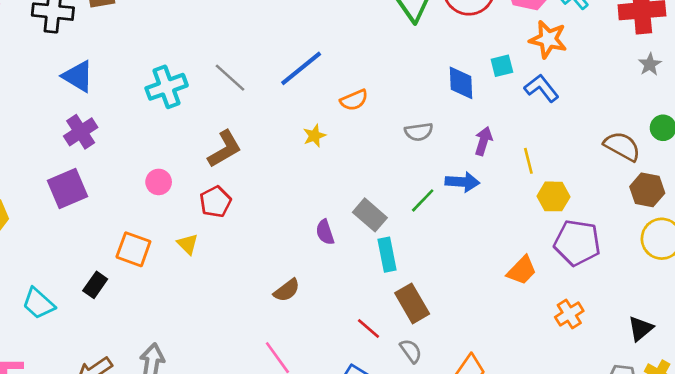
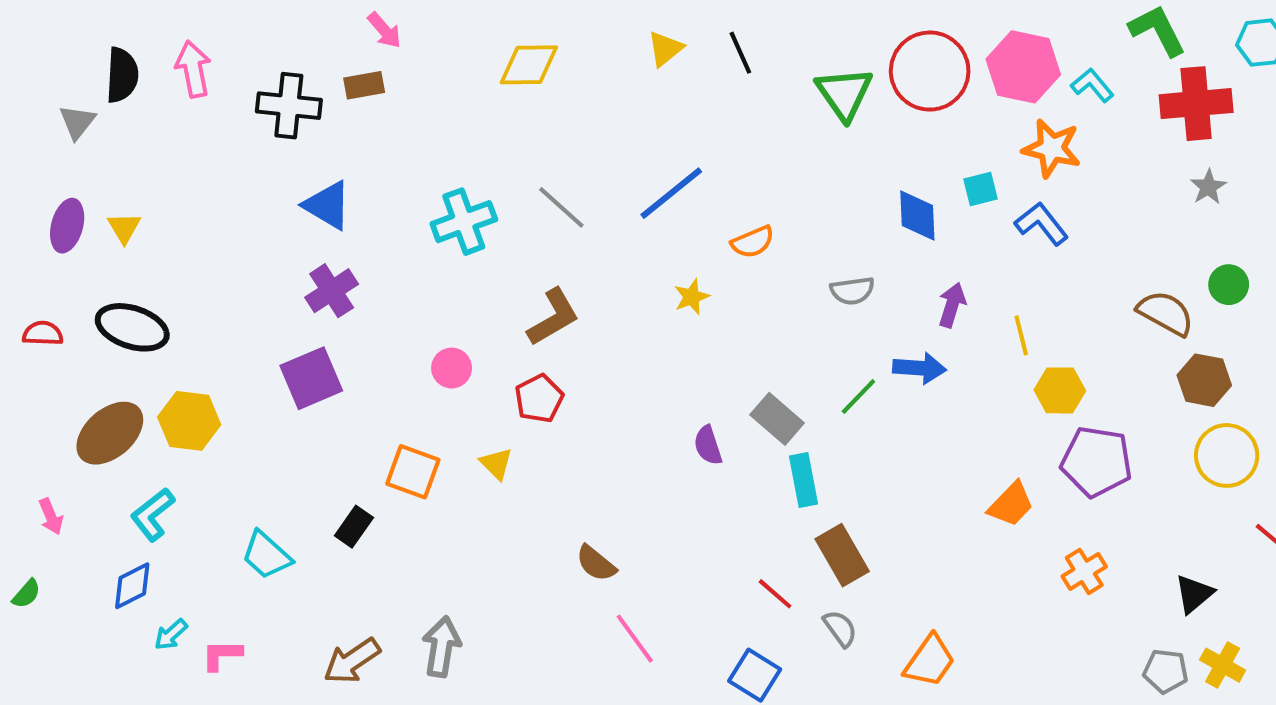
brown semicircle: (287, 290) -> (596, 563), moved, turned 76

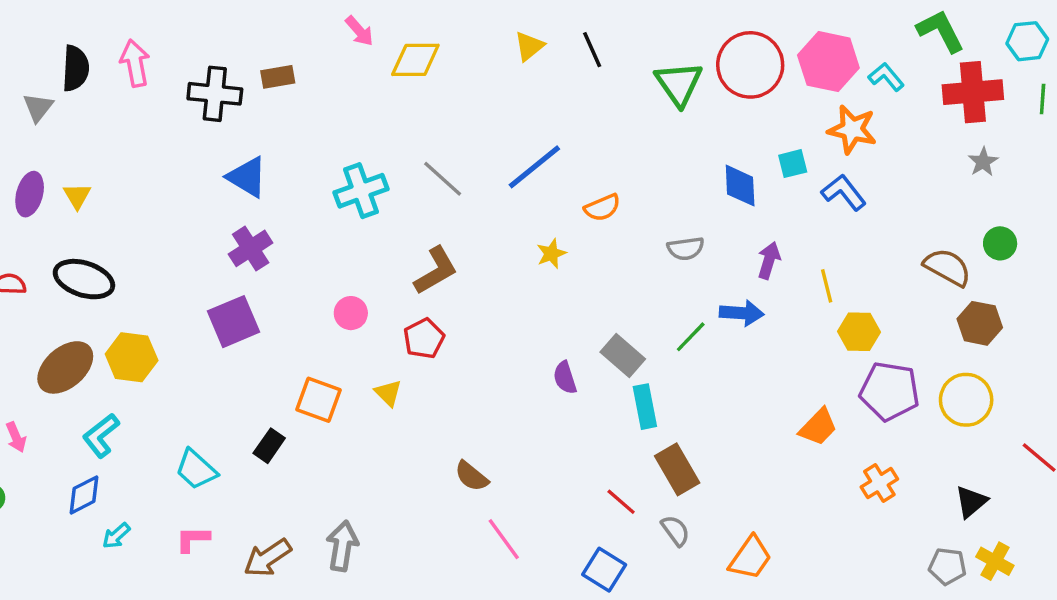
pink arrow: (384, 30) -> (359, 31), moved
yellow circle: (1227, 455) -> (966, 400), moved
pink L-shape: (222, 655) -> (193, 539), moved

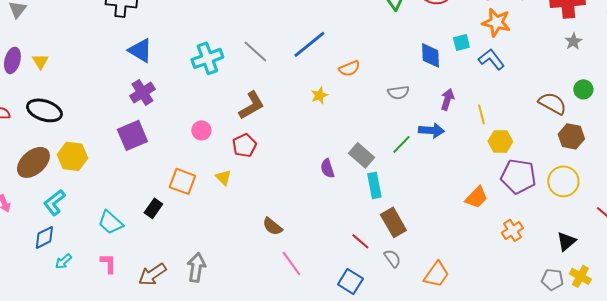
pink L-shape: (193, 539) -> (108, 263), turned 90

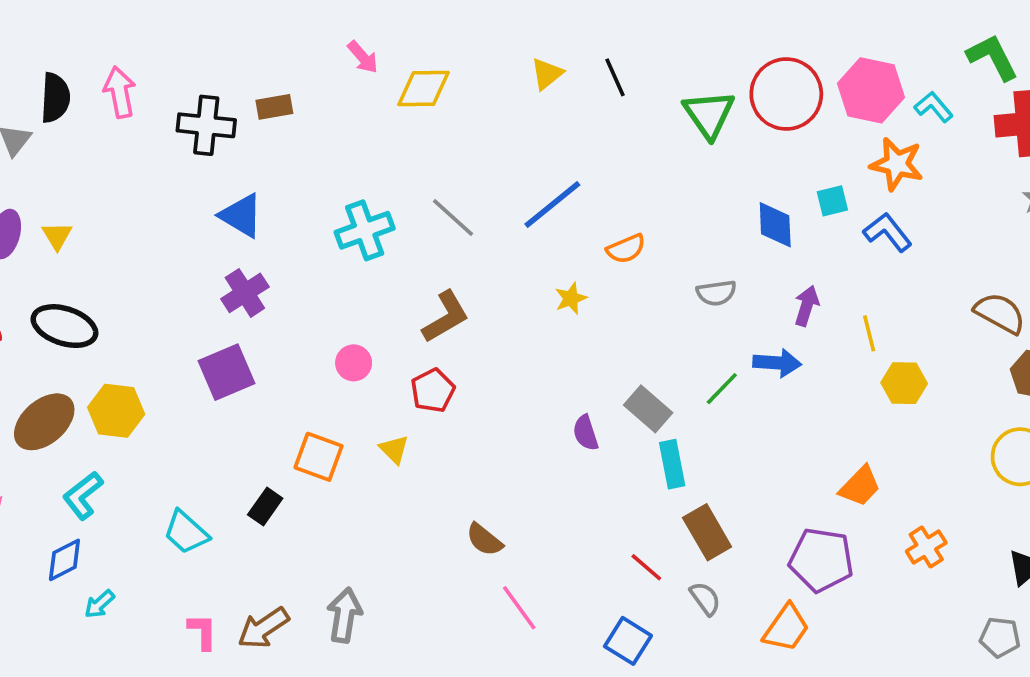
purple pentagon: (518, 176) -> (821, 560), moved
pink L-shape: (108, 263) -> (203, 632), moved

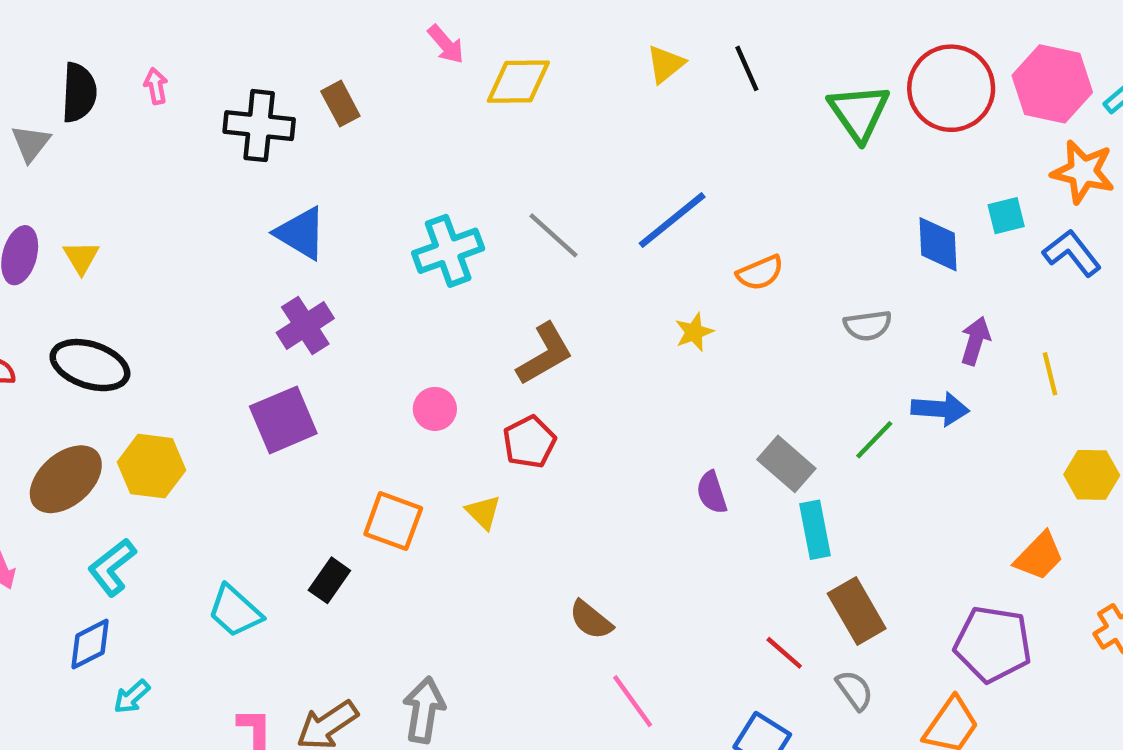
pink arrow: (120, 92) -> (156, 86), size x0.6
brown rectangle: (274, 107) -> (340, 104), turned 72
yellow hexagon: (904, 383) -> (1092, 475), moved

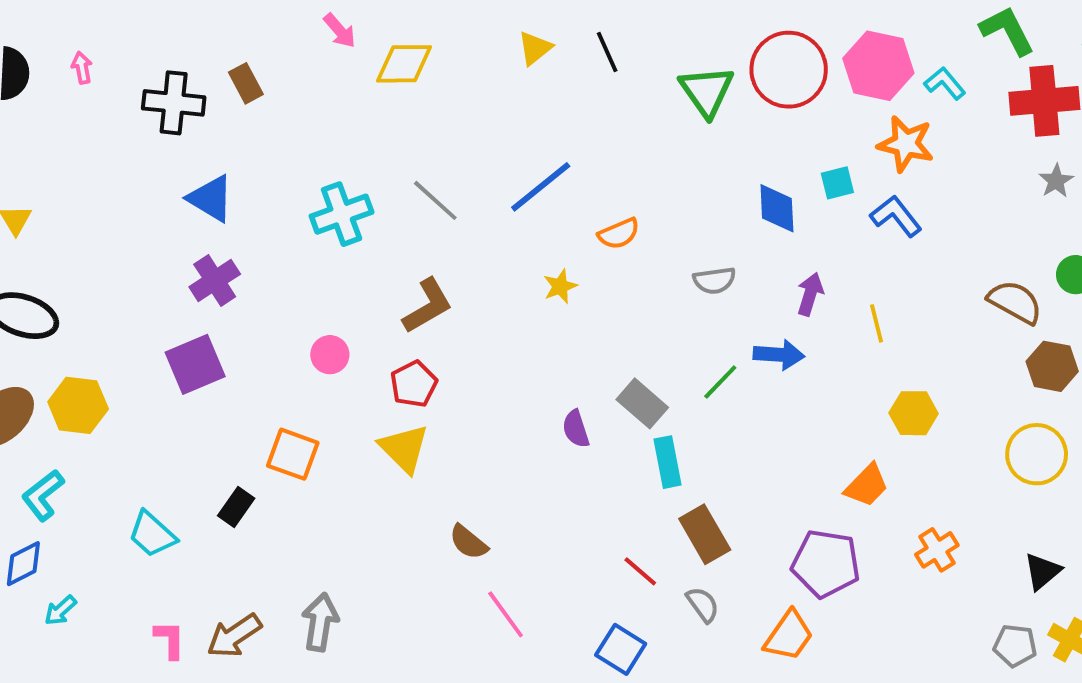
yellow triangle: (483, 512) -> (404, 448), moved, size x1.6

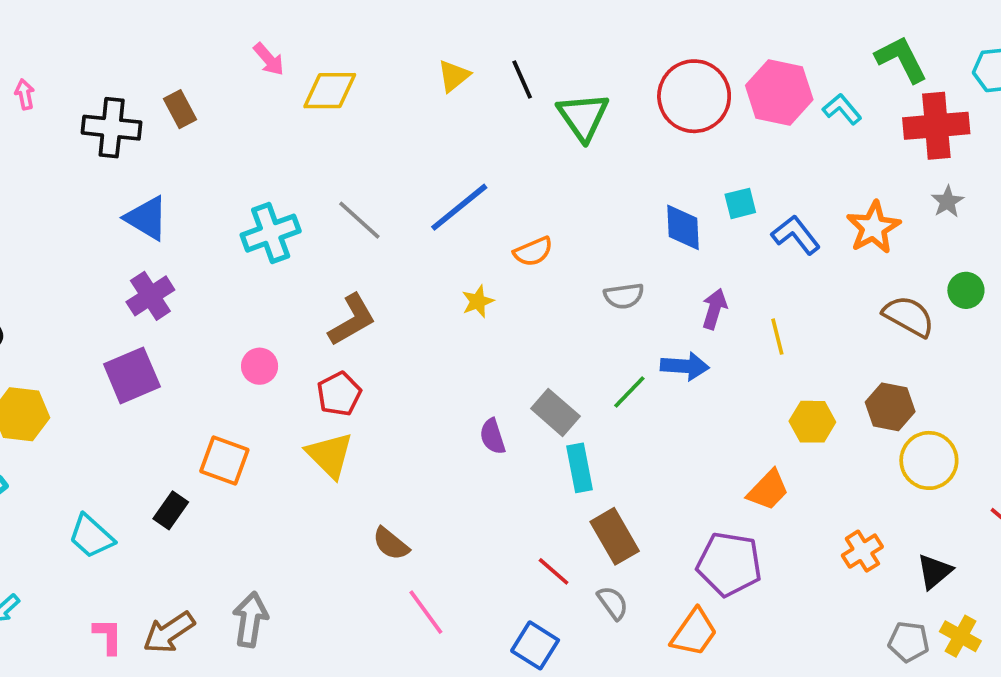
green triangle: (707, 91) -> (583, 117), moved
orange star: (906, 144) -> (873, 227), moved, turned 30
brown hexagon: (1052, 366) -> (890, 407), moved
orange cross: (937, 550) -> (862, 551), moved

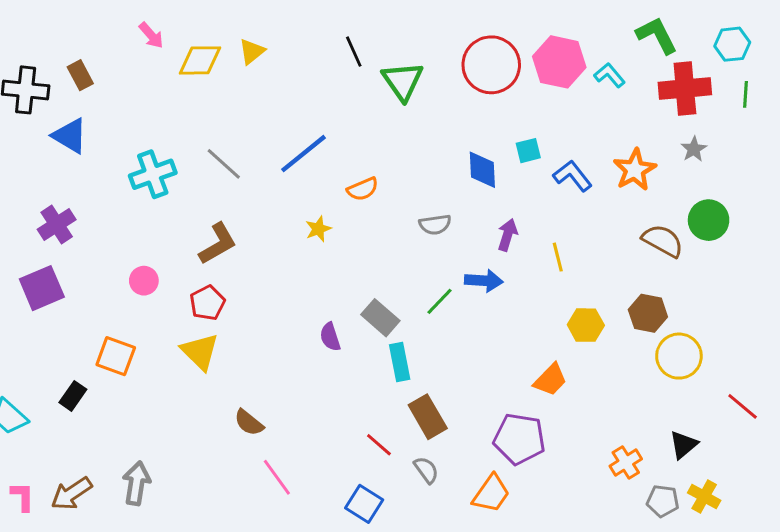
yellow triangle: (454, 76) -> (252, 52), moved
blue triangle: (147, 218) -> (70, 136), moved
green circle: (966, 290) -> (709, 220), size x1.4
orange cross: (862, 551) -> (626, 463), moved

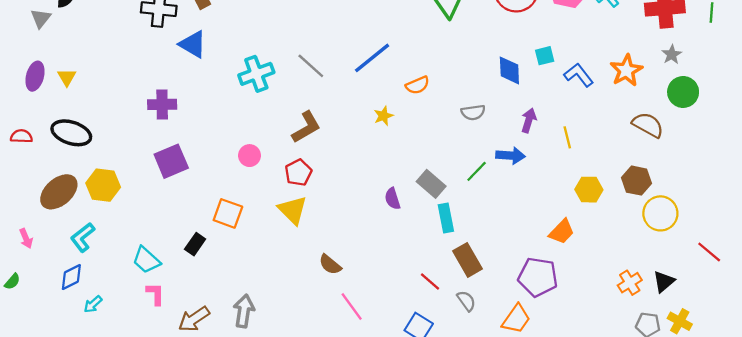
green circle: (709, 220) -> (683, 92), moved
purple cross: (57, 225) -> (162, 104), moved, turned 32
orange cross: (626, 463) -> (630, 283), moved
pink L-shape: (23, 497) -> (155, 294), moved

